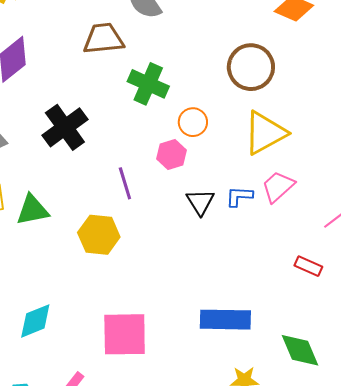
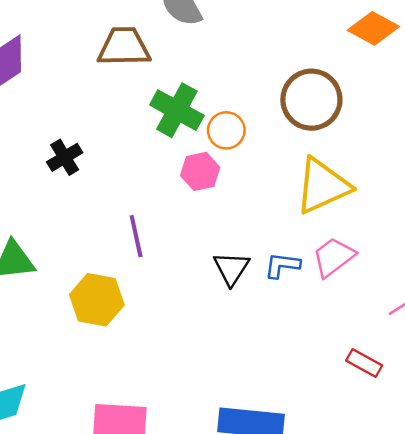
orange circle: (193, 122) -> (226, 130), moved
black cross: (65, 127) -> (65, 157), size x0.6
pink hexagon: (171, 154) -> (200, 171), moved

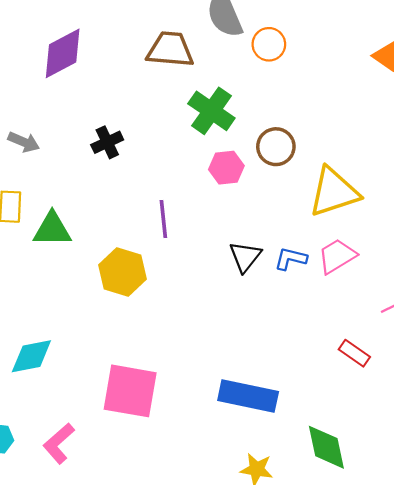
brown circle: (311, 100) -> (276, 147), moved, size x0.7
orange circle: (226, 130) -> (269, 44), moved

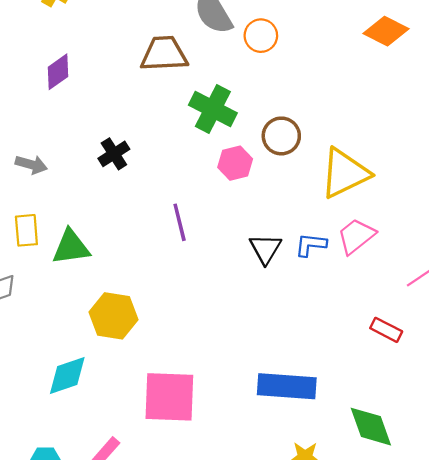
purple diamond: (63, 53) -> (58, 72), size x0.7
yellow hexagon: (122, 272) -> (113, 316), moved

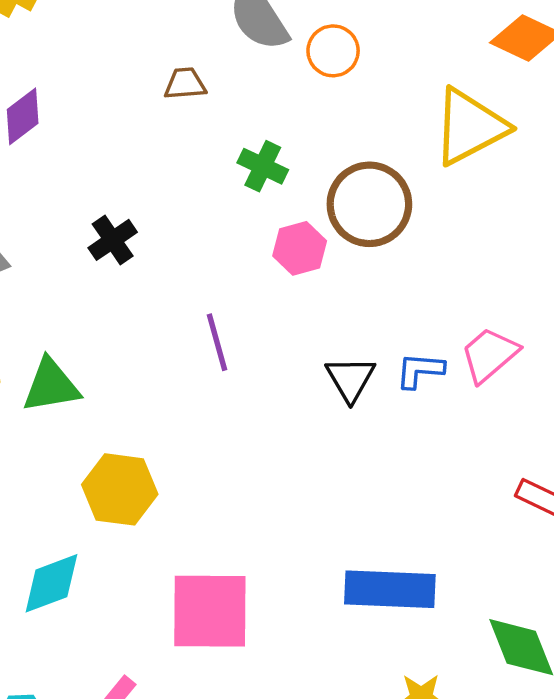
brown trapezoid: (164, 54) -> (185, 84), size x0.6
green cross: (213, 109) -> (263, 166), size x0.7
brown circle: (281, 136) -> (369, 204), size x1.4
yellow triangle: (345, 173) -> (470, 127), moved

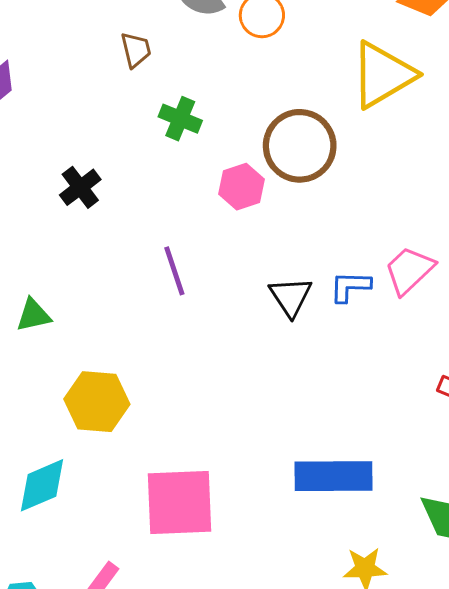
brown trapezoid: (185, 84) -> (136, 50), turned 84
green cross: (263, 166) -> (180, 119), moved
green triangle: (51, 386) -> (33, 315), size x0.7

